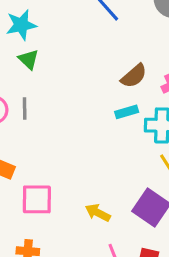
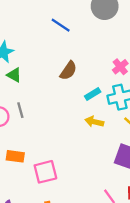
brown semicircle: (134, 76) -> (68, 71), moved
yellow arrow: (98, 213) -> (94, 122), moved

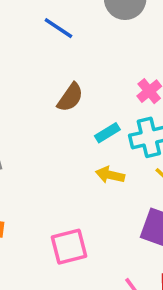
pink square: (45, 172) -> (69, 247), moved

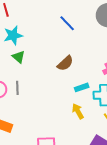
yellow arrow: (110, 175) -> (78, 111), turned 35

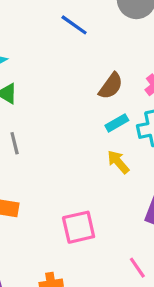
brown semicircle: (65, 63) -> (111, 86), moved

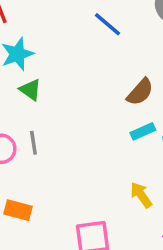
yellow arrow: (118, 162) -> (141, 195), moved

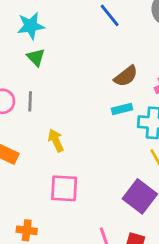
yellow arrow: (141, 195) -> (56, 140), moved

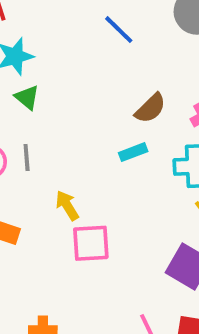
cyan rectangle: (122, 109) -> (133, 152), moved
pink square: (64, 188) -> (91, 243), moved

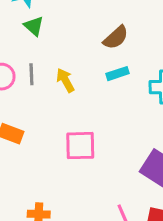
brown semicircle: (150, 108) -> (116, 37), moved
yellow arrow: (67, 206) -> (65, 80), moved

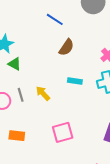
brown semicircle: (116, 37) -> (66, 47), moved
cyan rectangle: (117, 74) -> (75, 81), turned 40

